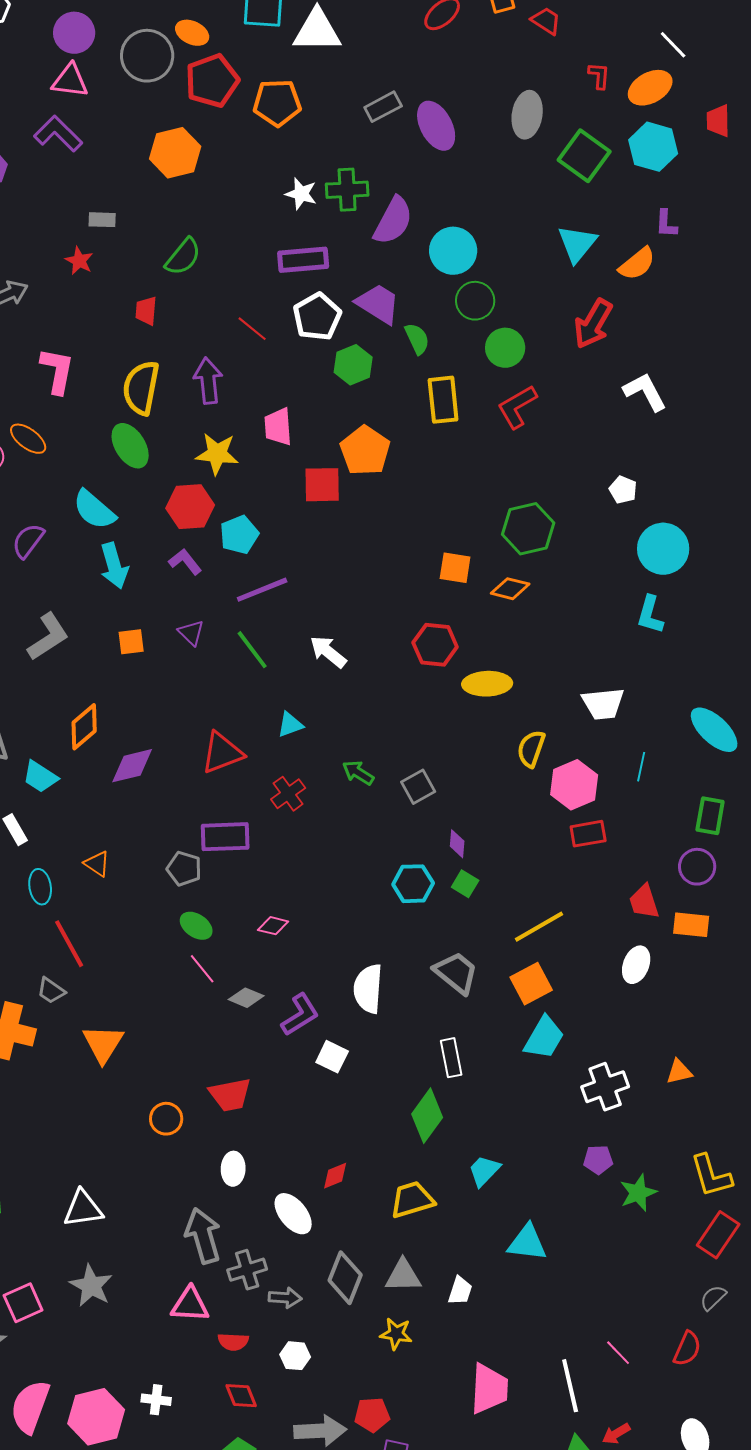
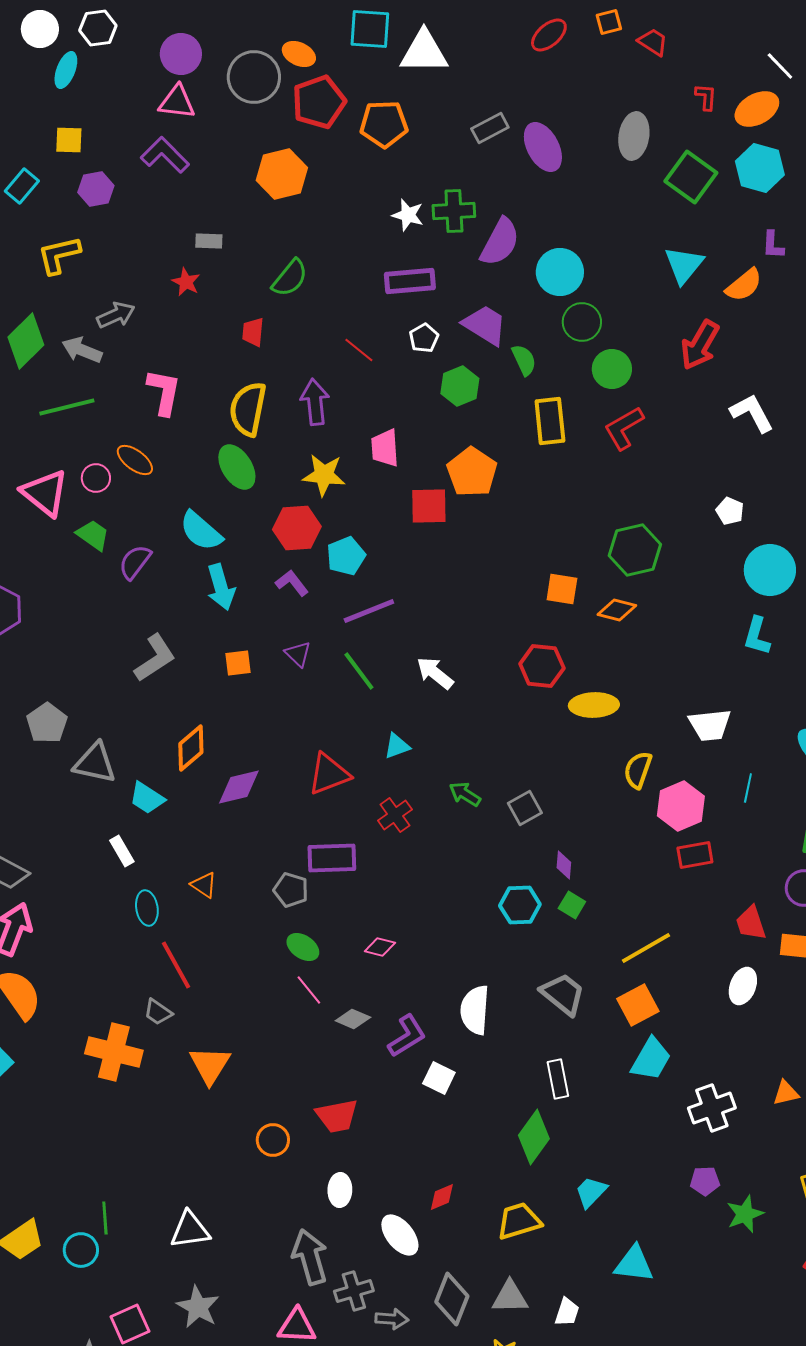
white pentagon: (317, 317) -> (424, 338), size x0.6

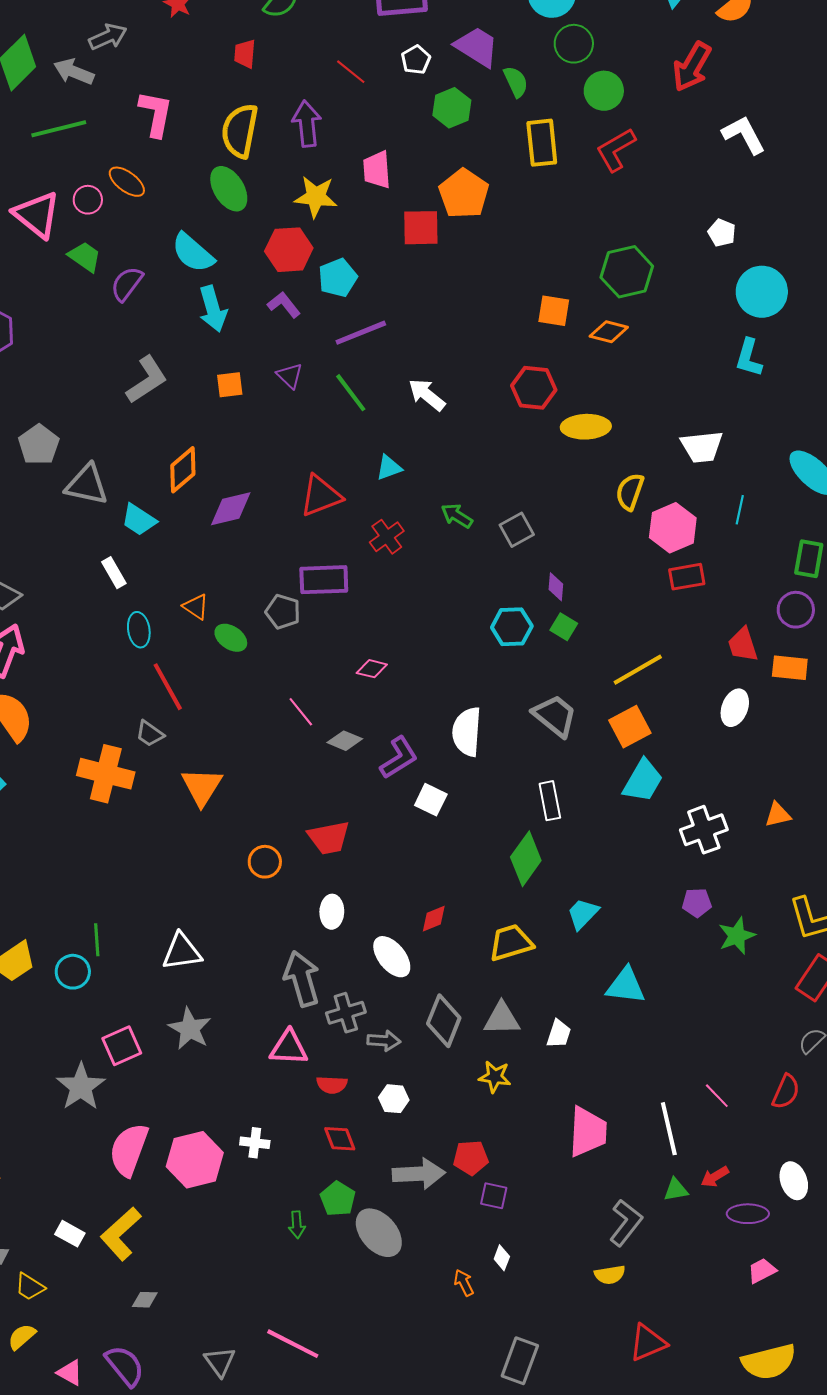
green ellipse: (303, 947) -> (231, 638), moved

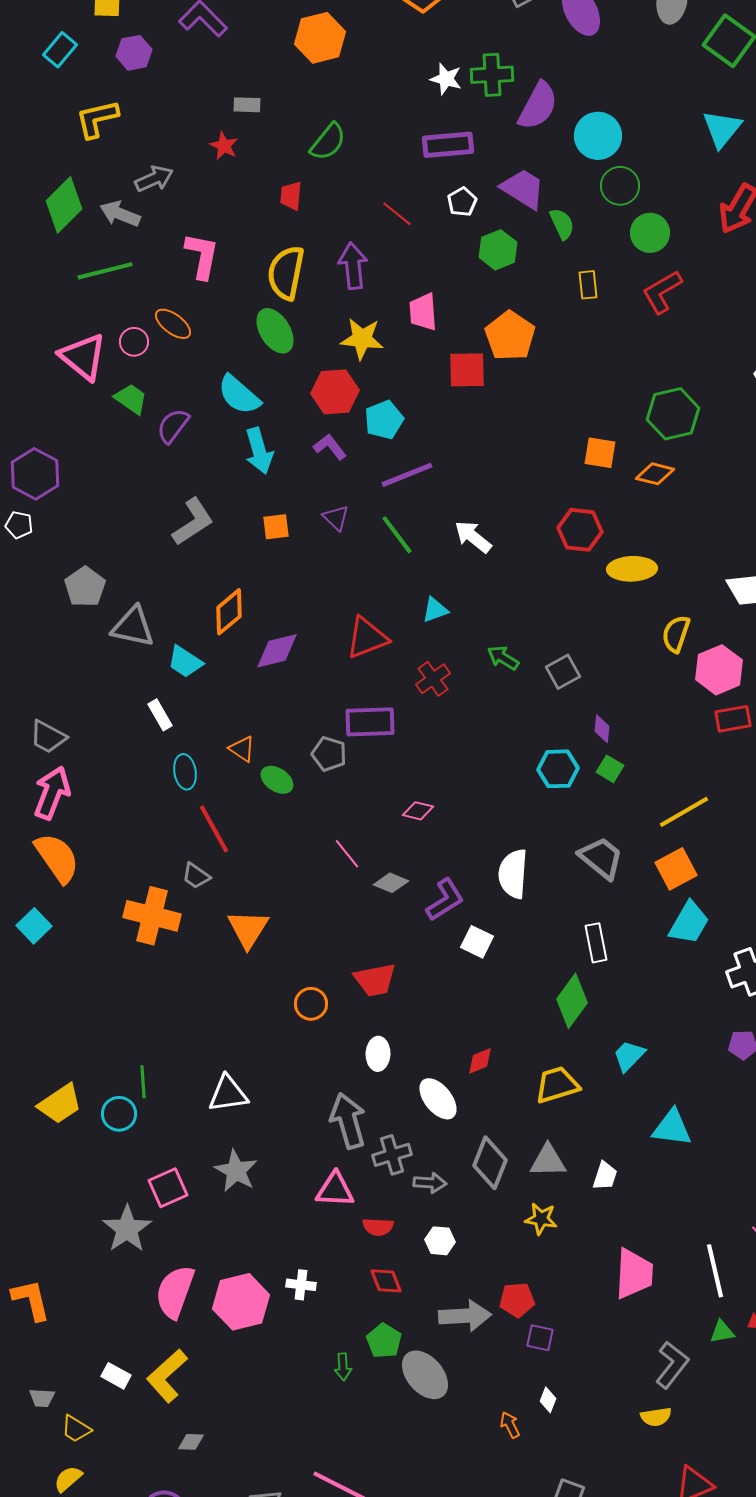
yellow rectangle: (542, 143) -> (588, 285), size x0.6

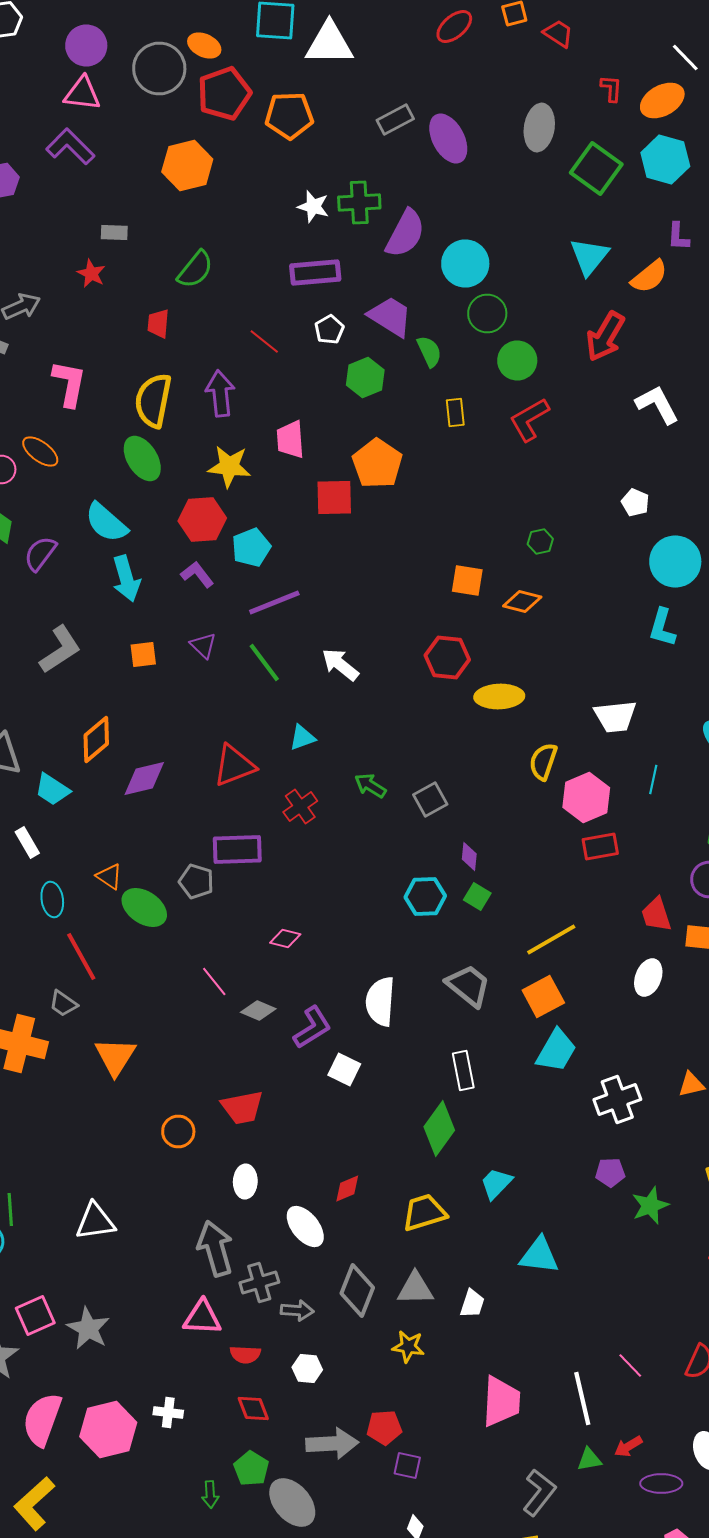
green hexagon: (673, 414) -> (540, 542), size x0.5
green ellipse: (277, 780) -> (144, 908), size x1.4
gray star: (236, 1171) -> (88, 1328), moved

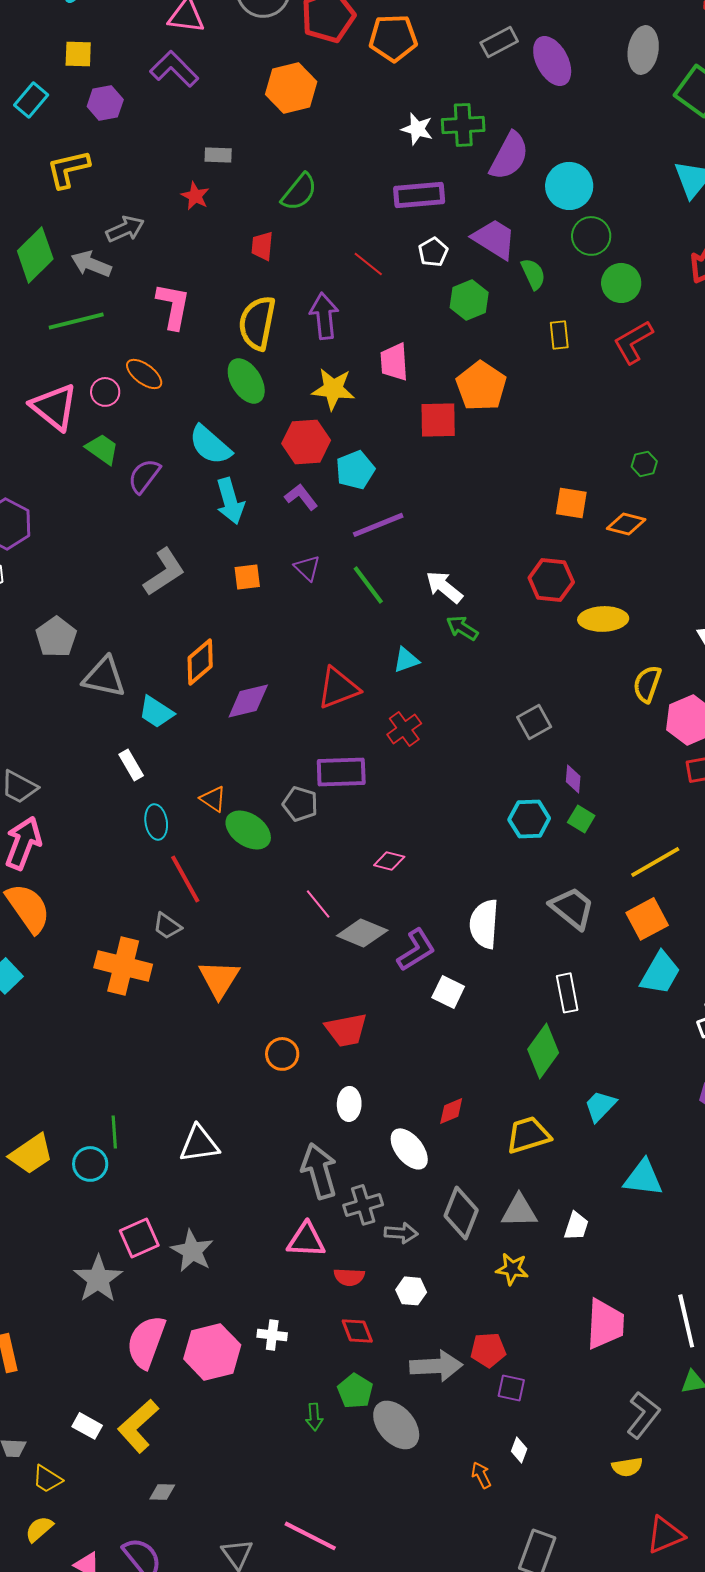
green arrow: (370, 786) -> (462, 628), moved
gray diamond: (258, 1010) -> (362, 933), size x1.4

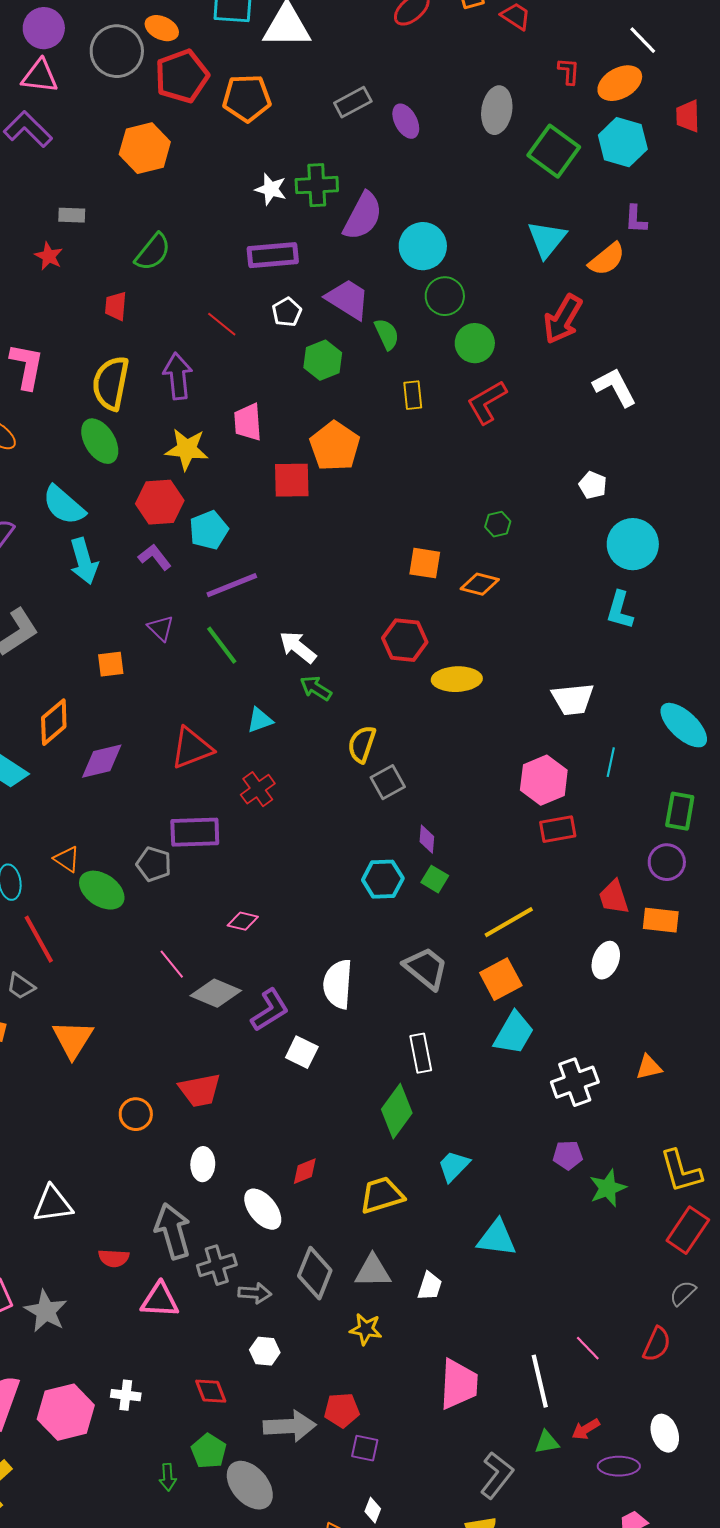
purple ellipse: (552, 61) -> (406, 121), size x0.7
orange square: (247, 577) -> (111, 664), moved
yellow semicircle: (647, 684) -> (362, 744), moved
red semicircle: (349, 1277) -> (114, 1258), moved

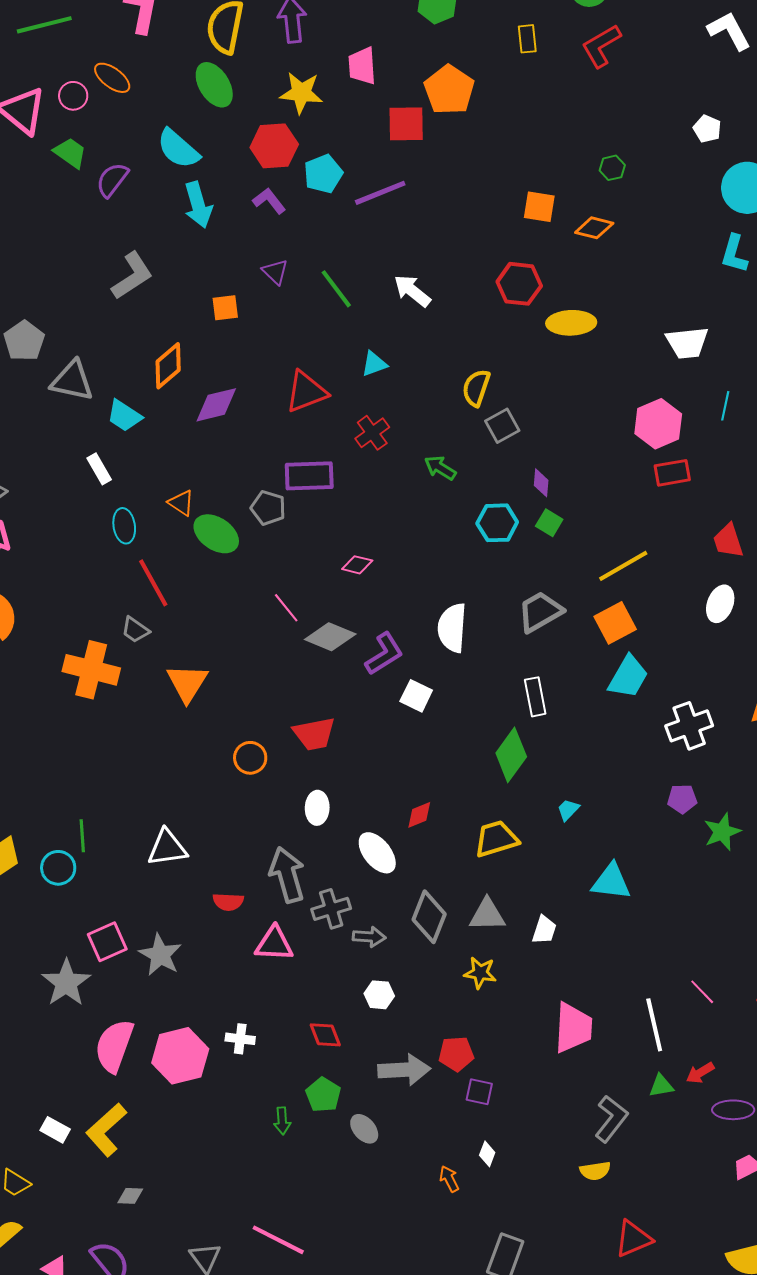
purple line: (232, 585) -> (380, 193), moved
green arrow: (316, 688) -> (440, 468), moved
gray trapezoid: (426, 968) -> (540, 612), turned -69
cyan trapezoid: (454, 1166) -> (568, 810), size x0.7
gray ellipse: (250, 1485) -> (364, 1129), size x0.6

